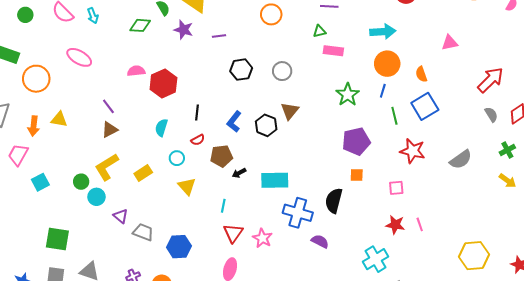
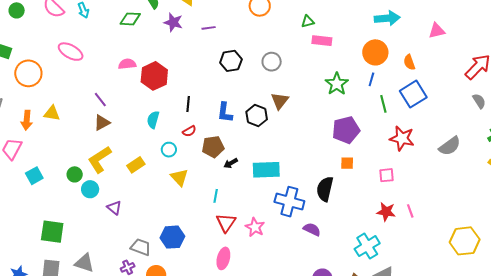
cyan arrow: (383, 32) -> (387, 18), moved
blue L-shape: (234, 122) -> (225, 112), turned -30
gray trapezoid: (143, 232) -> (141, 247), moved

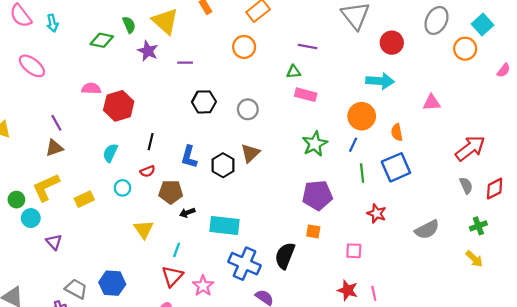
red star: (402, 138) -> (377, 213), size x0.7
yellow triangle: (179, 177) -> (144, 229), moved
cyan line: (216, 196) -> (177, 250), moved

